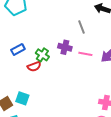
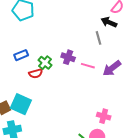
gray line: (82, 27) -> (99, 38), moved
cyan square: (22, 98) -> (21, 104), size x1.5

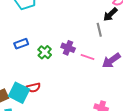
black arrow: (109, 22) -> (110, 14), turned -70
red semicircle: (36, 73) -> (33, 88), moved

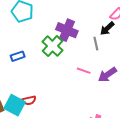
purple cross: (68, 48) -> (67, 30), moved, size x1.5
green cross: (45, 52) -> (53, 46), moved, size x1.5

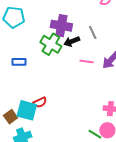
black arrow: (107, 28) -> (72, 41), moved, turned 35
blue rectangle: (18, 56) -> (19, 62), turned 32

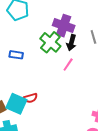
black arrow: (72, 41) -> (71, 43), turned -63
pink line: (87, 61) -> (68, 65), moved, turned -72

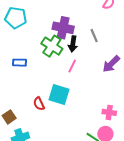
red semicircle: (30, 98) -> (39, 104), turned 88
cyan square: (16, 104) -> (59, 95), moved

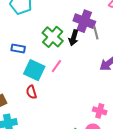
purple cross: (63, 28) -> (84, 21), moved
pink line: (72, 66) -> (56, 66), moved
cyan square: (59, 95) -> (34, 70), moved

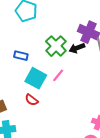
black arrow: (74, 38) -> (77, 48), turned 49
red semicircle: (31, 92) -> (32, 100), turned -40

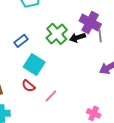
blue rectangle: (21, 56) -> (21, 41), turned -56
pink line: (58, 75) -> (51, 96), moved

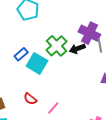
cyan square: (34, 64) -> (37, 63), moved

